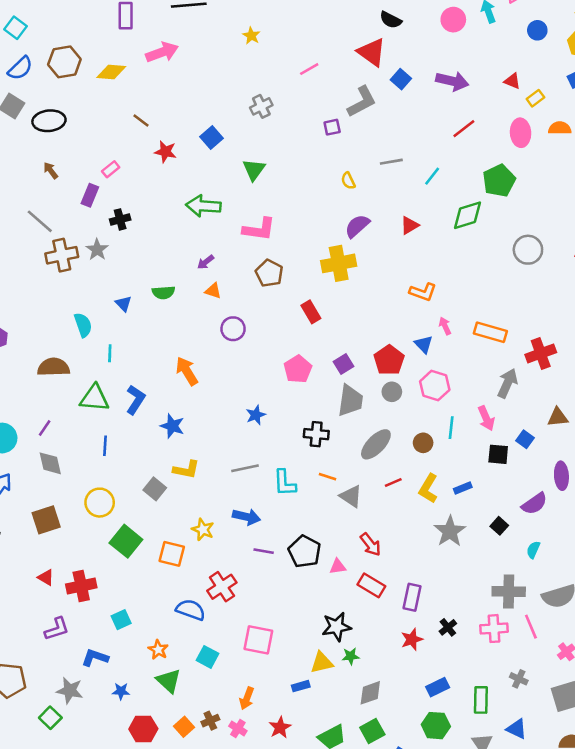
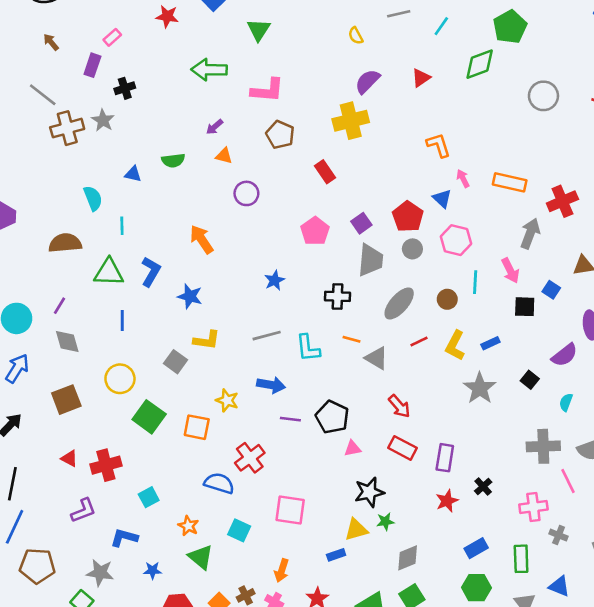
orange L-shape: (423, 292) -> (438, 145), turned -124
blue triangle: (123, 304) -> (133, 174), turned -30
pink triangle: (338, 567) -> (353, 448), moved
pink cross: (494, 629) -> (533, 507), moved

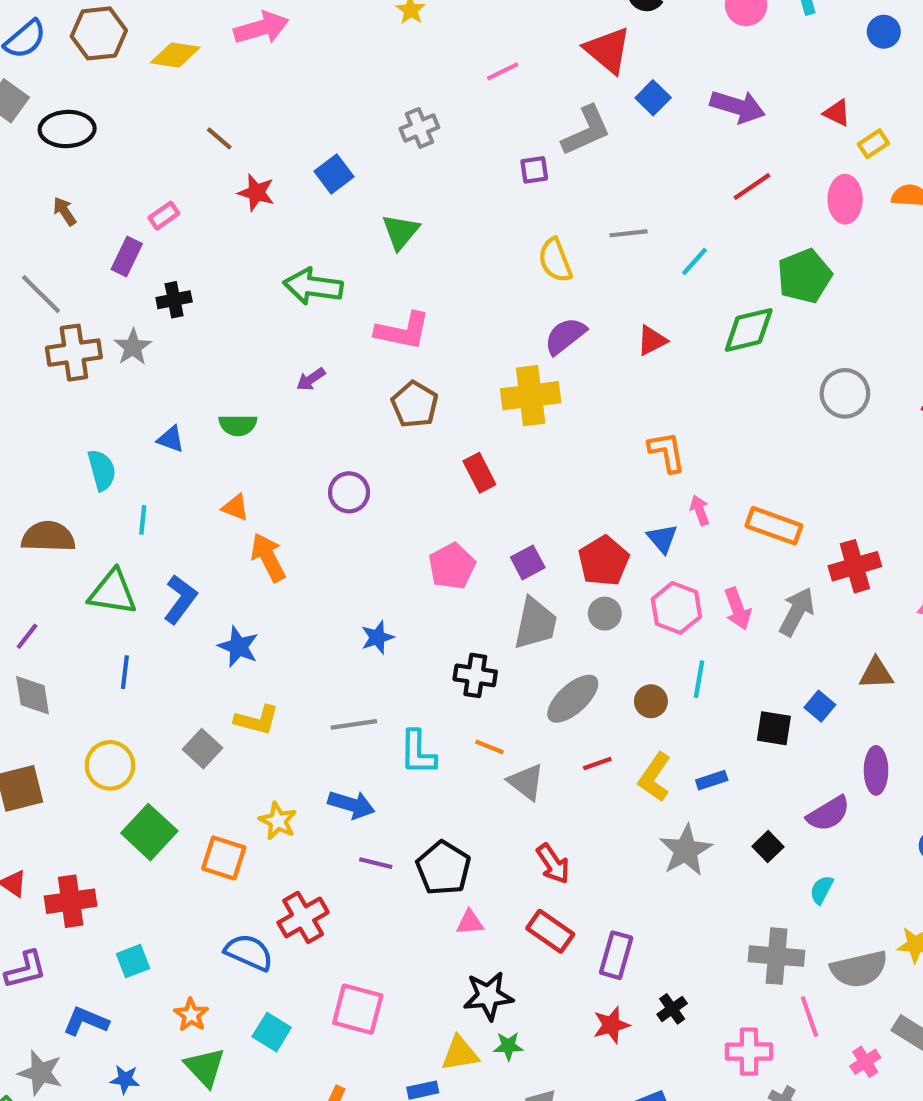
yellow semicircle: (356, 36) -> (555, 260), size x1.5
orange triangle: (224, 156) -> (235, 507), moved
pink arrow: (510, 271) -> (738, 609), moved

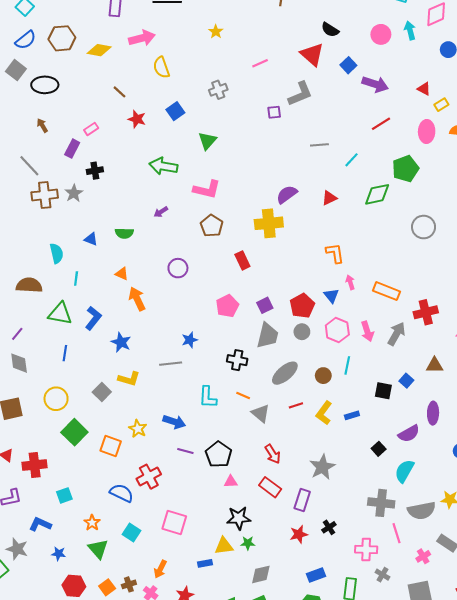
blue square: (653, 98) -> (348, 65), moved
yellow semicircle: (555, 260) -> (161, 67), moved
gray line: (354, 724) -> (171, 364), moved
gray star: (686, 850) -> (322, 467), moved
cyan semicircle: (822, 890) -> (404, 471), size x1.6

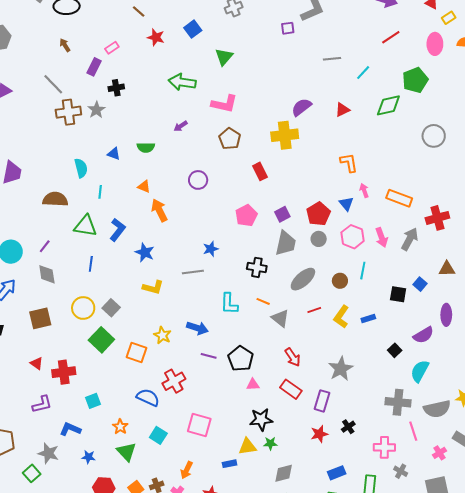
gray square: (102, 392) -> (111, 308), moved

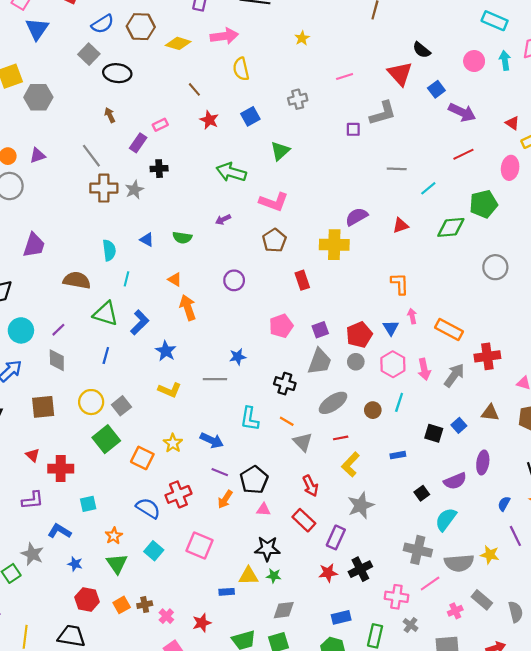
yellow L-shape: (341, 317) -> (351, 464), moved
black cross: (348, 427) -> (360, 569), size x1.5
pink line: (413, 431) -> (430, 583), turned 66
orange arrow: (187, 470) -> (225, 499), moved

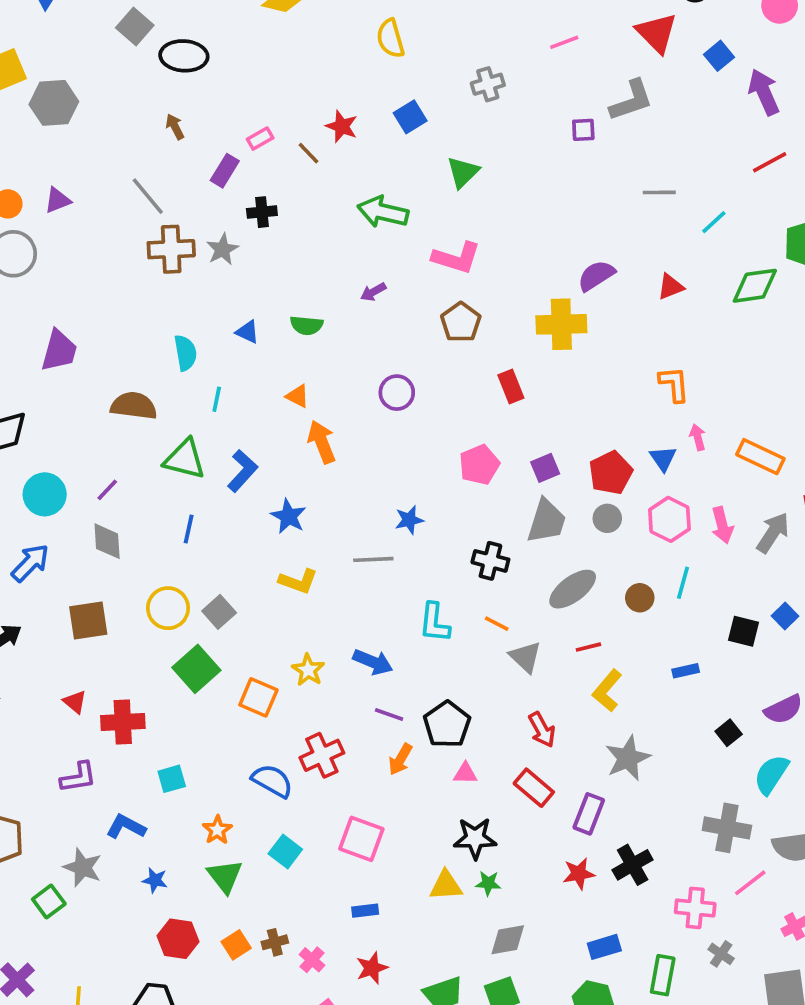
brown line: (194, 89) -> (309, 153), moved
purple arrow: (462, 112) -> (764, 92), turned -136
blue rectangle: (227, 592) -> (365, 911), moved

